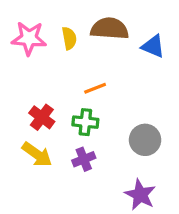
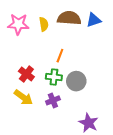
blue triangle: (153, 46) -> (94, 20), moved, turned -42
orange line: (95, 88) -> (60, 56), turned -48
gray circle: (145, 140) -> (76, 81), moved

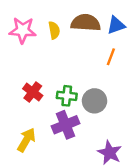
orange line: (60, 56) -> (111, 57), moved
yellow arrow: (23, 97) -> (26, 140), moved, turned -96
purple cross: (53, 100) -> (66, 125), size x1.5

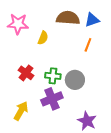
yellow semicircle: (54, 30) -> (43, 38), moved, turned 32

